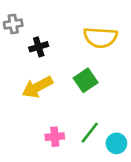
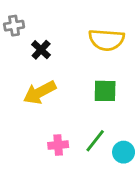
black cross: (39, 47) -> (41, 50), turned -30
green square: (86, 80) -> (105, 91), moved, turned 35

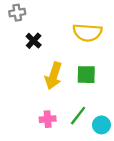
gray cross: (14, 26) -> (17, 13), moved
yellow arrow: (40, 92) -> (53, 76), moved, turned -44

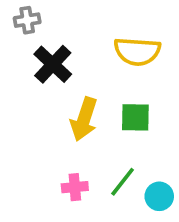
black cross: (34, 41) -> (53, 64), size x1.5

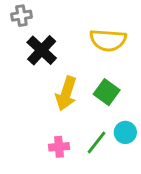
green square: (135, 117) -> (107, 92), turned 35
cyan circle: (159, 196) -> (125, 132), moved

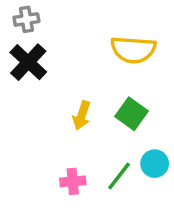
black cross: (42, 50) -> (28, 62), moved
yellow arrow: (66, 93) -> (82, 116), size x0.7

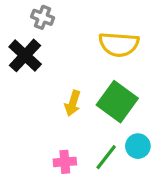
gray cross: (26, 19) -> (43, 17), moved, turned 30
green square: (131, 114) -> (117, 102), size x1.4

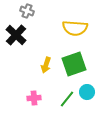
green square: (117, 102) -> (74, 64), turned 35
pink cross: (65, 162) -> (34, 98), moved

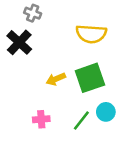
yellow arrow: (46, 65) -> (56, 79), turned 49

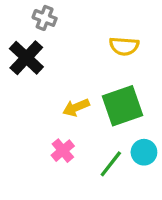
yellow semicircle: (91, 34) -> (124, 46), size x0.7
pink cross: (41, 119) -> (63, 151), moved, turned -35

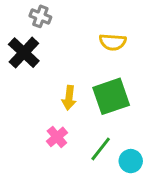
yellow arrow: (76, 107) -> (69, 98), turned -60
cyan circle: (144, 152) -> (131, 161), moved

